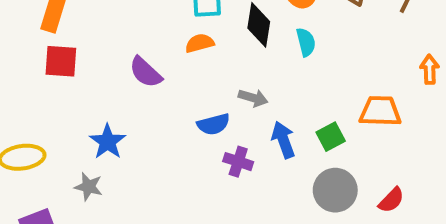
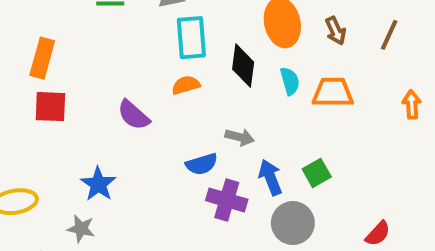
orange trapezoid: (380, 111) -> (333, 92), moved
purple cross: (238, 162) -> (227, 200), size x1.4
gray circle: (335, 190) -> (293, 223), moved

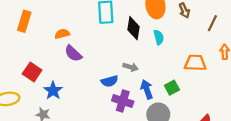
brown line: (389, 35) -> (212, 23), moved
orange semicircle: (186, 85) -> (62, 34), moved
orange trapezoid: (333, 92) -> (195, 63), moved
red square: (50, 107) -> (32, 72), moved, turned 30

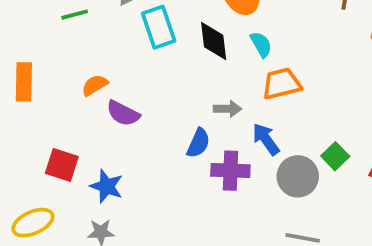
orange trapezoid: (195, 63) -> (282, 84), moved
blue semicircle: (110, 81) -> (198, 143), turned -35
green square: (172, 88) -> (335, 156), moved

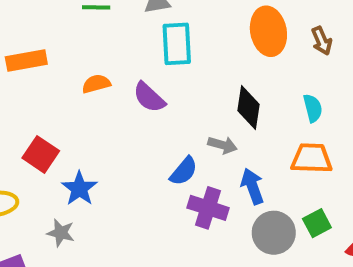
black diamond: (214, 41) -> (249, 108), moved
cyan semicircle: (261, 44) -> (313, 108), moved
orange rectangle: (24, 82) -> (26, 60), turned 63
orange trapezoid: (282, 84) -> (312, 158), moved
purple semicircle: (123, 113) -> (149, 97), moved

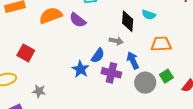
orange semicircle: (96, 84) -> (51, 15), size x1.6
cyan semicircle: (313, 108) -> (149, 15), moved, turned 128
blue star: (79, 189) -> (81, 69), moved

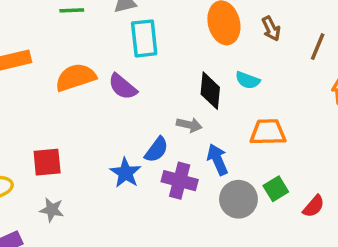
red square: (26, 53) -> (47, 162), moved, turned -36

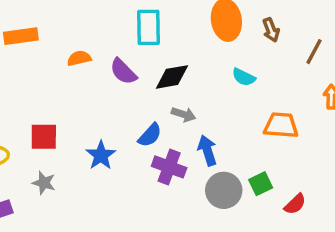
orange semicircle: (76, 77) -> (79, 58), size x0.6
black diamond: (210, 91) -> (172, 77), moved, turned 69
orange trapezoid: (268, 132) -> (281, 125), moved
blue star: (126, 173) -> (101, 155), moved

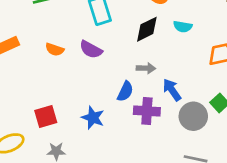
orange semicircle: (79, 58) -> (55, 50), turned -132
black diamond: (172, 77) -> (147, 29), moved

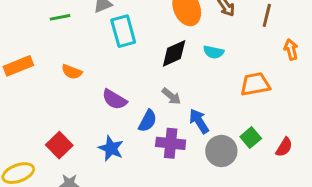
purple semicircle: (91, 50) -> (114, 99), moved
gray arrow: (146, 68) -> (171, 96), turned 36
red square: (46, 117) -> (59, 145), turned -30

